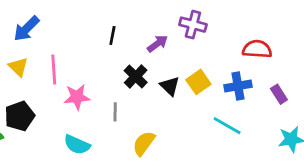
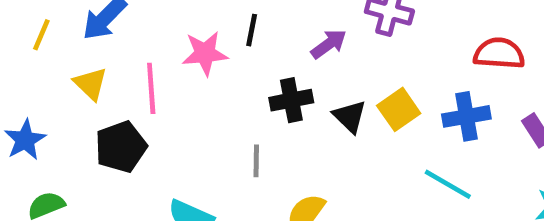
black cross: (136, 76) -> (291, 100), turned 35
pink star: (77, 97) -> (205, 53), moved
black pentagon: (20, 116) -> (121, 147), moved

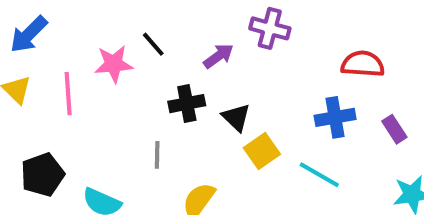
black line: (252, 30) -> (153, 44), turned -52
yellow square: (399, 109) -> (262, 151), moved
black pentagon: (121, 147) -> (42, 175), moved

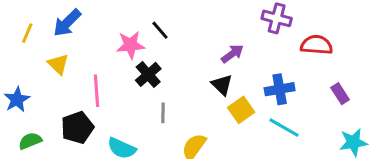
purple cross: (270, 28) -> (277, 18), moved
purple arrow: (218, 56) -> (232, 54), moved
pink line: (68, 94) -> (97, 91), moved
black cross: (187, 104) -> (148, 74), moved, turned -30
blue cross: (335, 117) -> (280, 89), moved

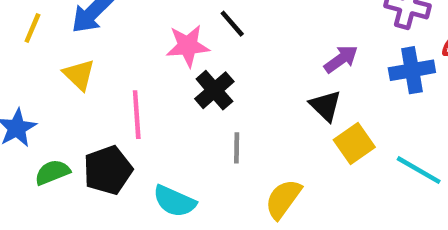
blue cross: (280, 89) -> (412, 70), moved
green semicircle: (30, 141) -> (52, 172), moved

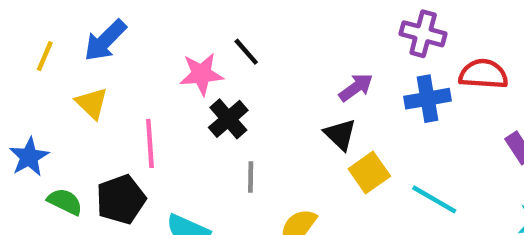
green semicircle: (52, 172) -> (65, 202), turned 48

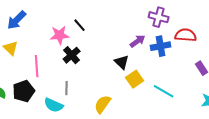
purple arrow: (356, 87) -> (138, 41), moved
gray line: (251, 177) -> (67, 88), moved

